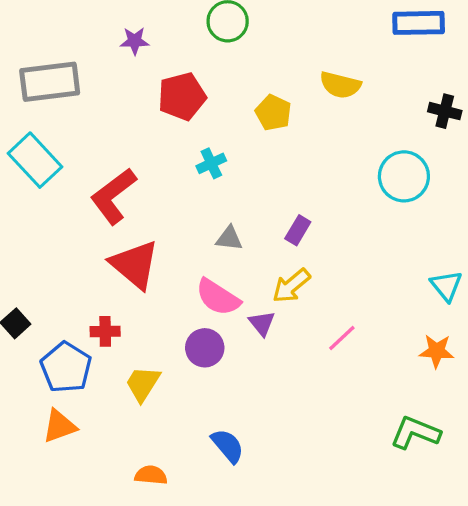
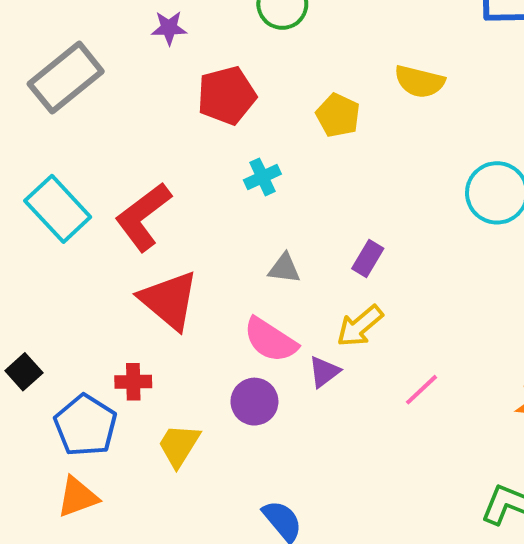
gray rectangle: (50, 82) -> (66, 78), turned -32
cyan rectangle: (35, 160) -> (58, 209), moved
purple triangle: (262, 323) -> (324, 372), turned 32

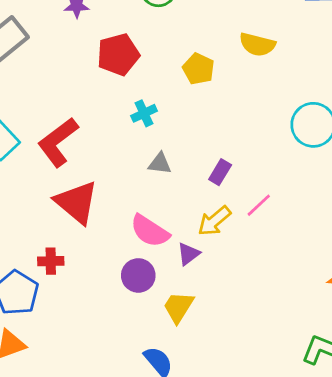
gray triangle: (284, 268) -> (160, 164), moved
pink line: (421, 390) -> (259, 205), moved
yellow trapezoid: (179, 445) -> (178, 307), moved

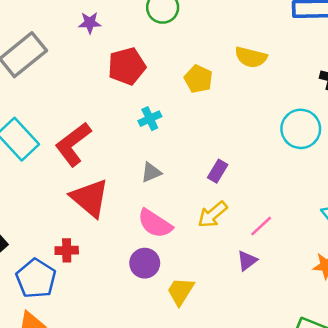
gray triangle: (160, 164) -> (151, 172), moved, turned -30
pink line: (259, 205) -> (261, 226), moved
purple triangle: (188, 254) -> (247, 261), moved

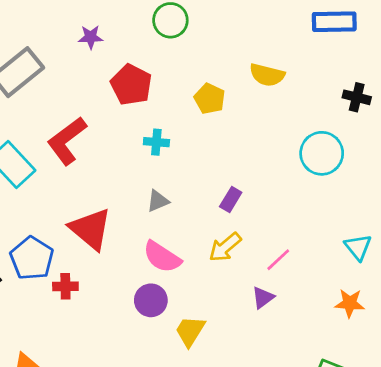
red pentagon: (127, 66) -> (131, 85), turned -30
cyan cross: (150, 119) -> (156, 142), turned 30
red L-shape: (73, 144) -> (67, 141), moved
blue pentagon: (36, 278) -> (32, 258), moved

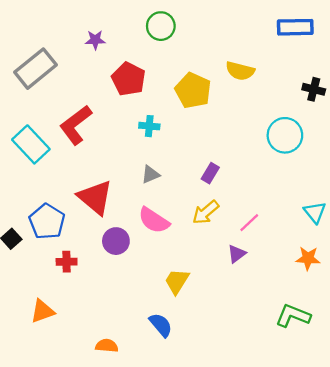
yellow pentagon: (210, 99) -> (193, 90), size x1.4
red cross: (65, 286) -> (67, 262), moved
purple circle: (151, 300) -> (116, 241), moved

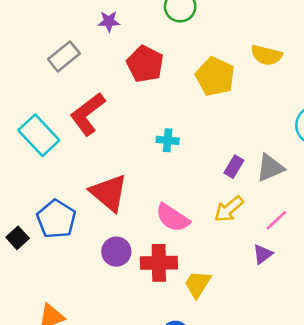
gray rectangle: (35, 69) -> (64, 56), moved, size x0.7
cyan cross: (149, 126) -> (168, 140), moved
gray triangle: (150, 174) -> (270, 168), moved, size x1.4
purple circle: (116, 241) -> (116, 252), moved
red cross: (67, 262) -> (159, 263), moved, size x1.6

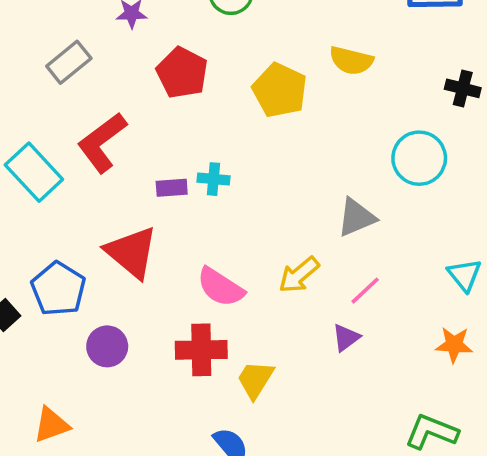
purple rectangle: (234, 167) -> (172, 188), moved, turned 55
purple circle: (116, 252) -> (107, 346), moved

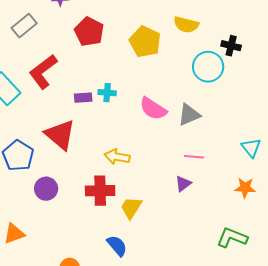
black cross: (463, 88) -> (231, 46), moved
cyan circle: (419, 158) -> (208, 67), moved
yellow arrow: (299, 275) -> (117, 157), moved, turned 50
pink semicircle: (220, 287) -> (153, 109), moved
pink line: (365, 291) -> (194, 157), turned 48

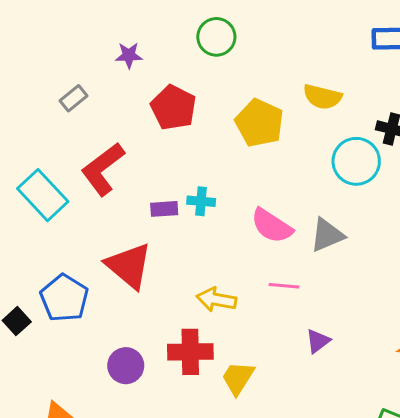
gray rectangle: (24, 26) -> (74, 98), size x0.7
pink line: (194, 157) -> (284, 286), moved
purple circle: (46, 189) -> (126, 366), moved

